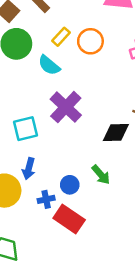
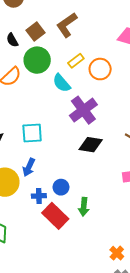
purple cross: (66, 107) -> (83, 110), moved
black diamond: (116, 133) -> (91, 145), moved
green arrow: (101, 175) -> (84, 207), moved, turned 36

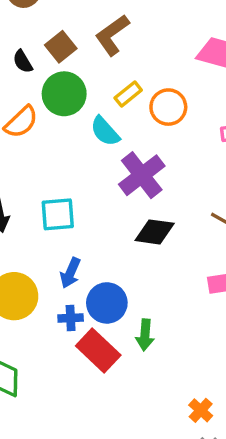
blue arrow: (29, 167) -> (70, 273), moved
blue circle: (61, 187) -> (107, 303), size x1.5

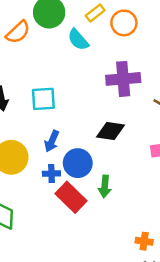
purple cross: (142, 175) -> (123, 79), moved, turned 32
black diamond: (155, 232) -> (110, 131), moved
orange cross: (201, 410) -> (144, 241), turned -35

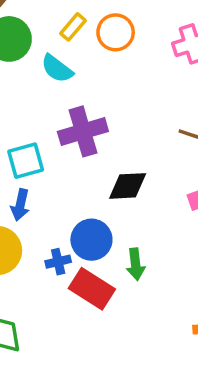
purple cross: (123, 79) -> (83, 131), moved
blue arrow: (52, 141) -> (20, 205), moved

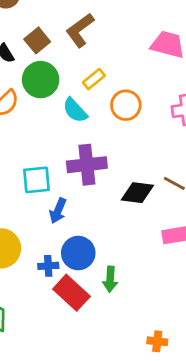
orange circle: (116, 32) -> (126, 105), moved
black diamond: (128, 186) -> (137, 193), moved
blue arrow: (20, 205) -> (58, 211), moved

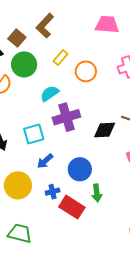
cyan semicircle: (75, 110) -> (49, 93), moved, turned 108
blue arrow: (58, 211) -> (45, 161), moved, turned 36
blue circle: (78, 253) -> (80, 169), moved

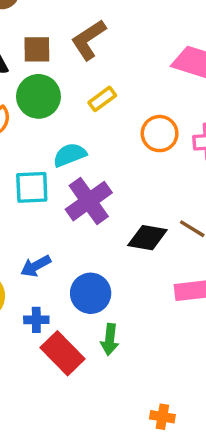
brown square: (17, 38) -> (37, 49), turned 36
orange circle: (86, 71) -> (160, 134), moved
purple cross: (66, 117) -> (89, 201), turned -32
cyan square: (34, 134) -> (32, 187), moved

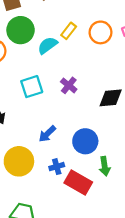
yellow rectangle: (102, 99) -> (69, 31), moved
cyan semicircle: (70, 155) -> (47, 45), moved
purple cross: (89, 201) -> (69, 85), size x0.6

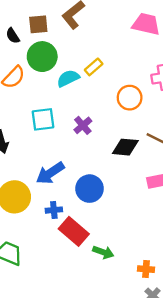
orange circle: (100, 32) -> (130, 98), moved
blue arrow: (47, 134) -> (50, 173), size x1.4
green arrow: (105, 166) -> (103, 252), moved, turned -72

